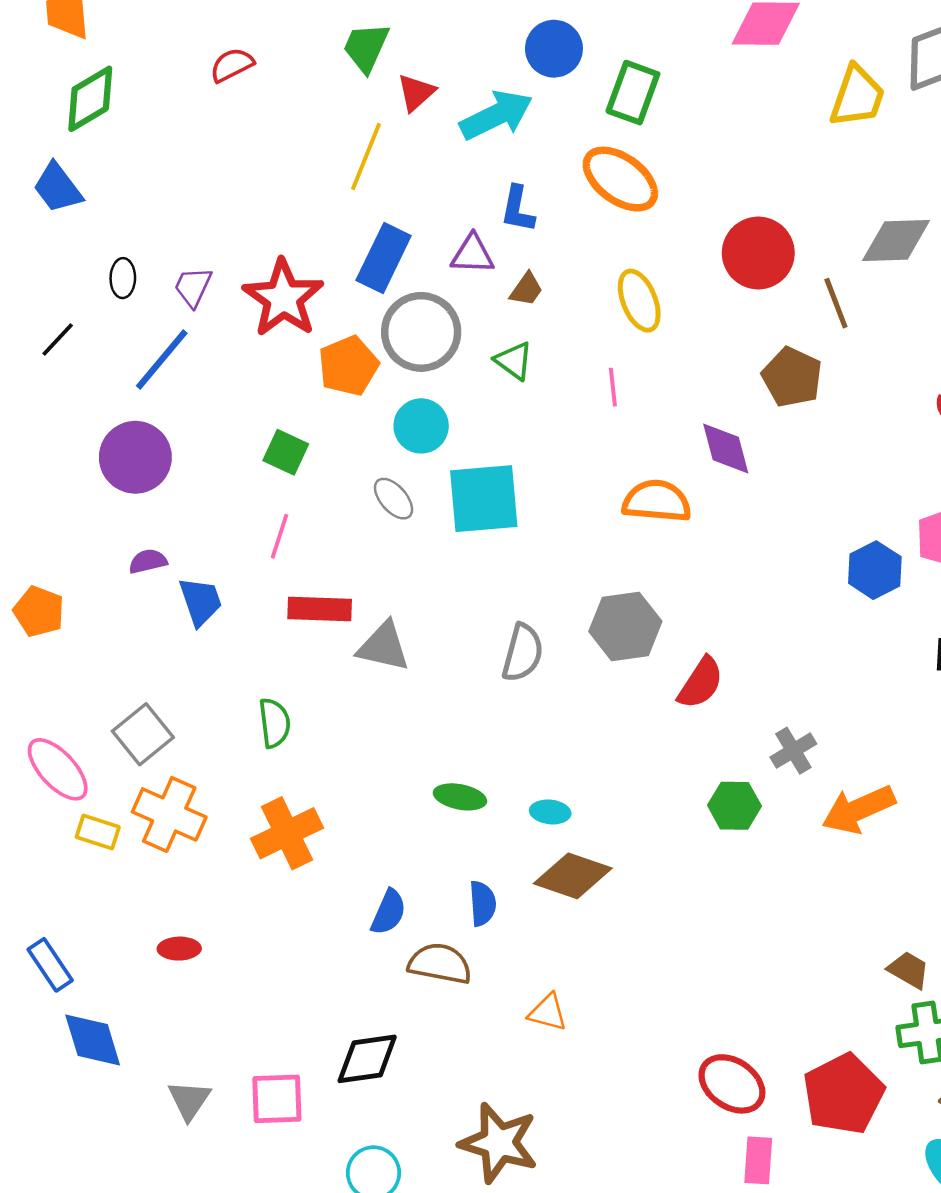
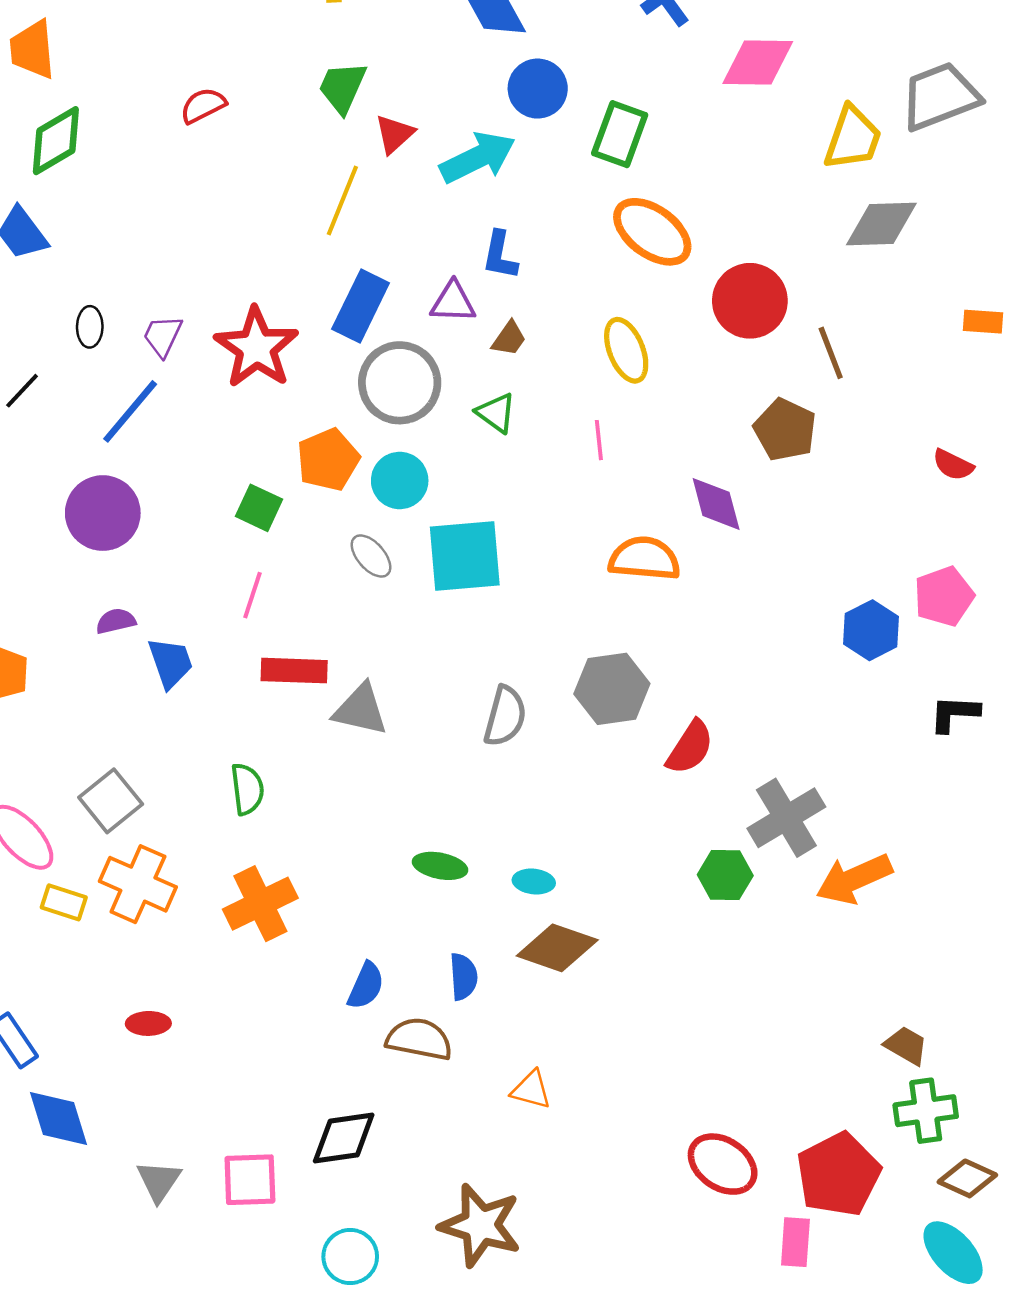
orange ellipse: (620, 179) -> (652, 232), moved
gray diamond: (896, 240) -> (881, 224), moved
orange pentagon: (348, 366) -> (328, 460), moved
gray cross: (793, 751) -> (786, 818), size x1.6
pink rectangle: (758, 1160) -> (795, 1242), moved

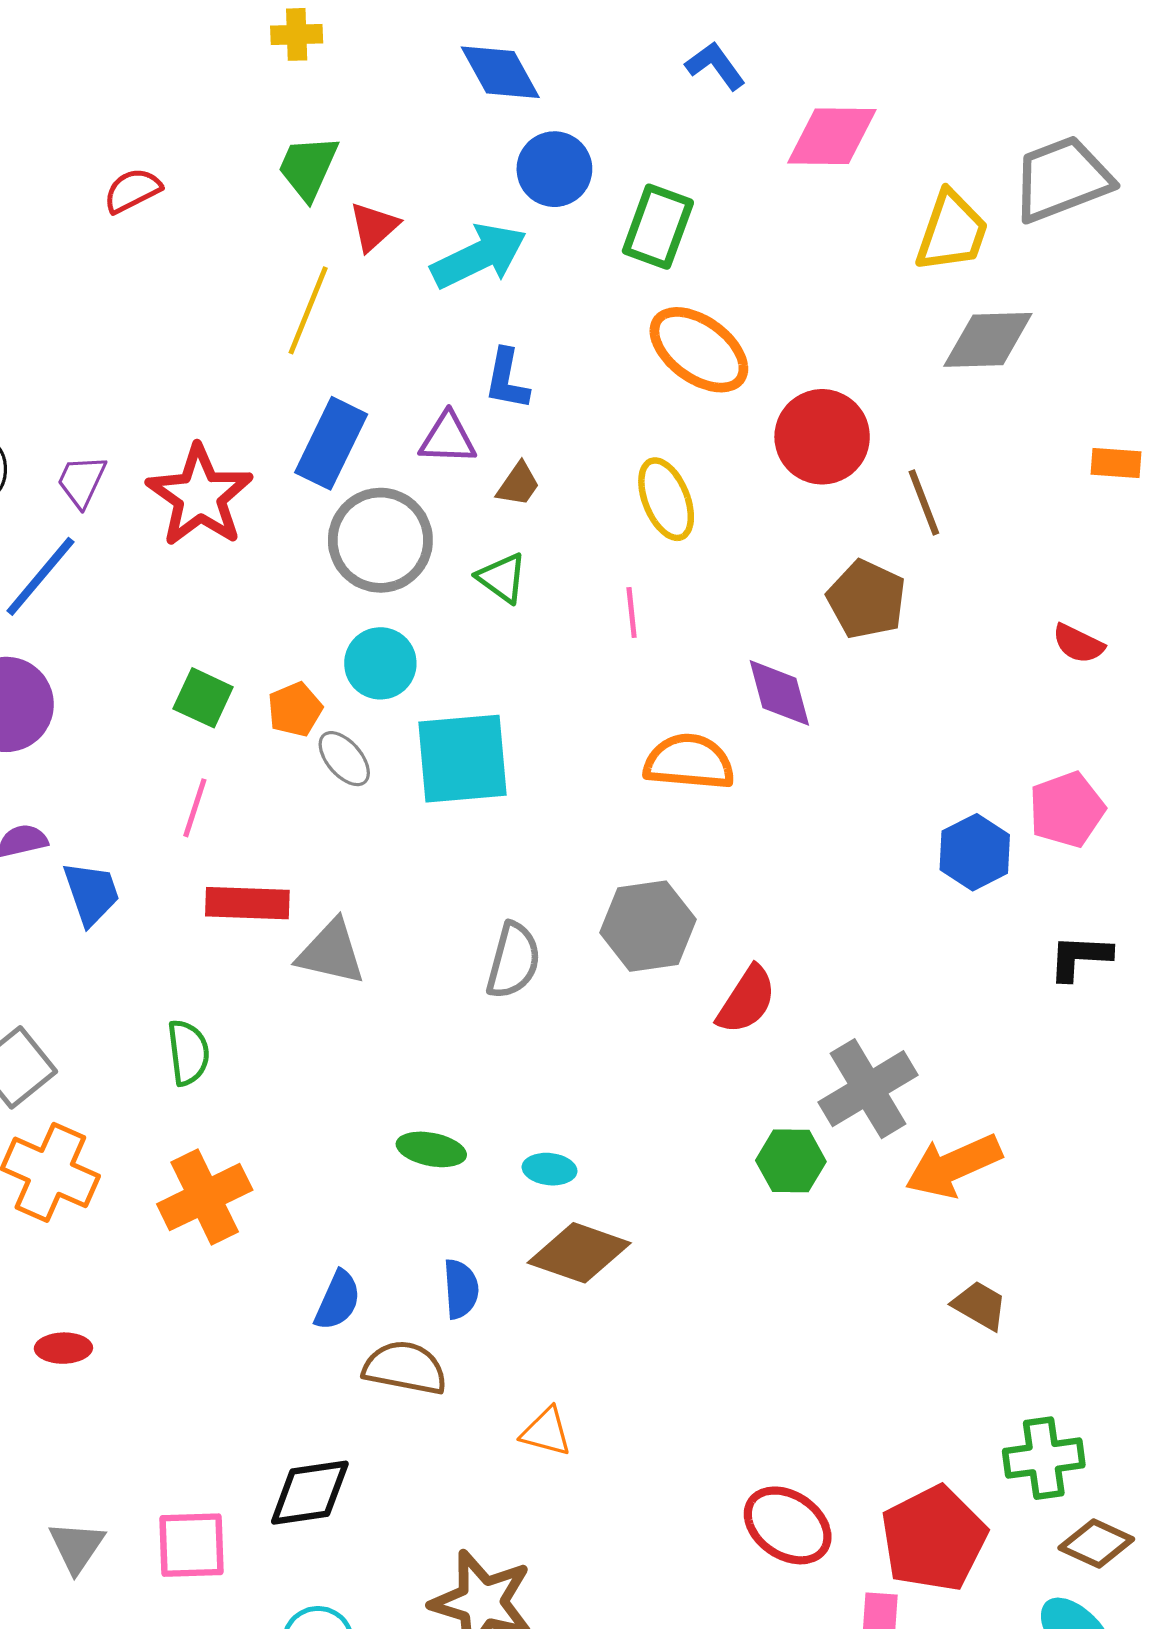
orange pentagon: (328, 460) -> (295, 709), moved, size x0.7
brown trapezoid: (906, 1046) -> (980, 1305), moved

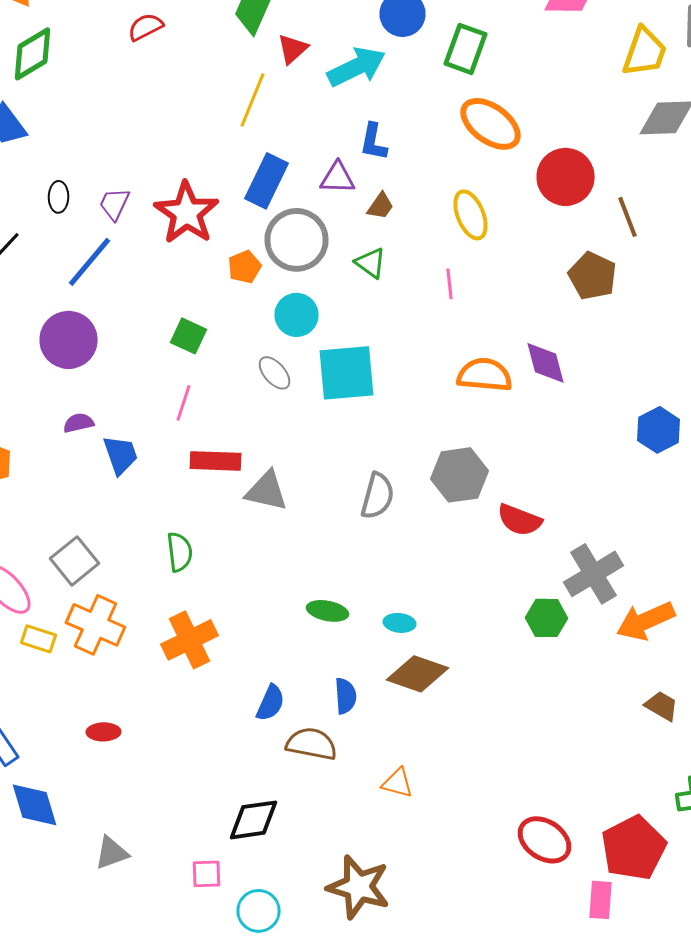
purple diamond: (779, 693) -> (546, 363), moved
orange pentagon: (295, 709) -> (244, 267), moved
red semicircle: (747, 1000) -> (520, 520), turned 78
pink square: (192, 1545) -> (206, 874), moved, size x0.7
gray triangle: (77, 1547) -> (112, 853), turned 36

